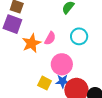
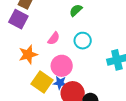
orange star: (32, 43) -> (28, 54), moved
yellow square: (45, 83) -> (42, 82), size x1.5

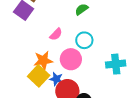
orange star: (28, 54) -> (43, 60), moved
pink circle: (62, 66) -> (71, 59), moved

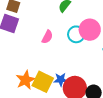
pink circle: (71, 59) -> (90, 30), moved
orange star: (43, 60) -> (25, 80), moved

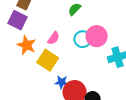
orange star: (25, 80) -> (27, 45), moved, turned -30
yellow square: (43, 82) -> (48, 60), moved

